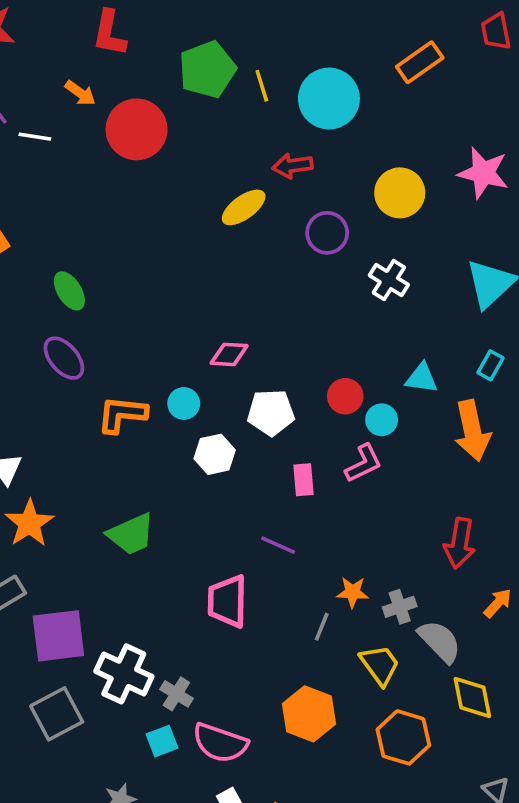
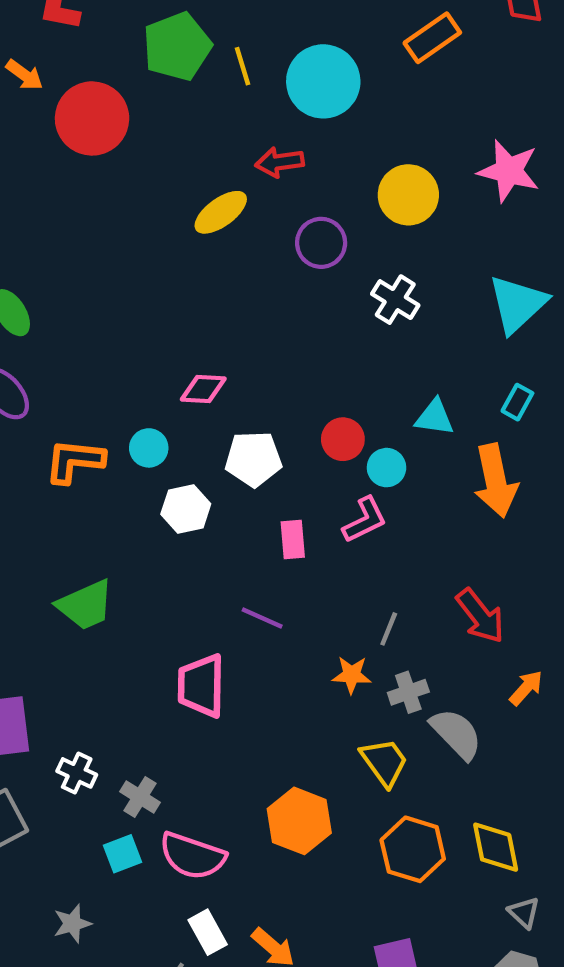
red arrow: (460, 543) -> (480, 616), turned -48
gray line: (322, 627) -> (389, 629), moved
white cross: (124, 674) -> (77, 773), size x0.6
yellow diamond: (472, 698) -> (496, 847), moved

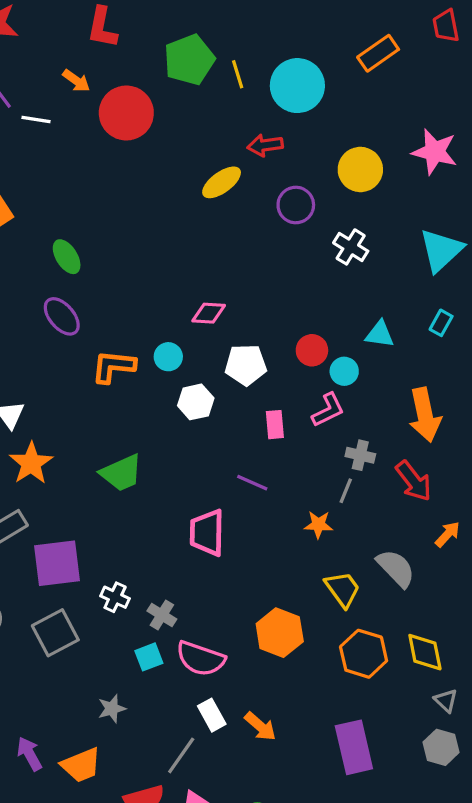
orange arrow: (496, 481) -> (425, 415), moved
gray cross: (408, 692) -> (360, 455), moved, turned 32

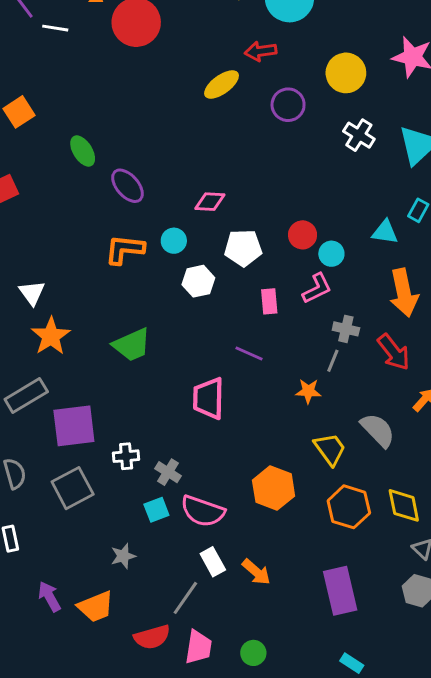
white cross: (351, 247) -> (359, 135), moved
purple ellipse: (62, 316) -> (127, 186), moved
cyan triangle: (380, 334) -> (385, 232), moved
white cross: (115, 597) -> (126, 456), turned -30

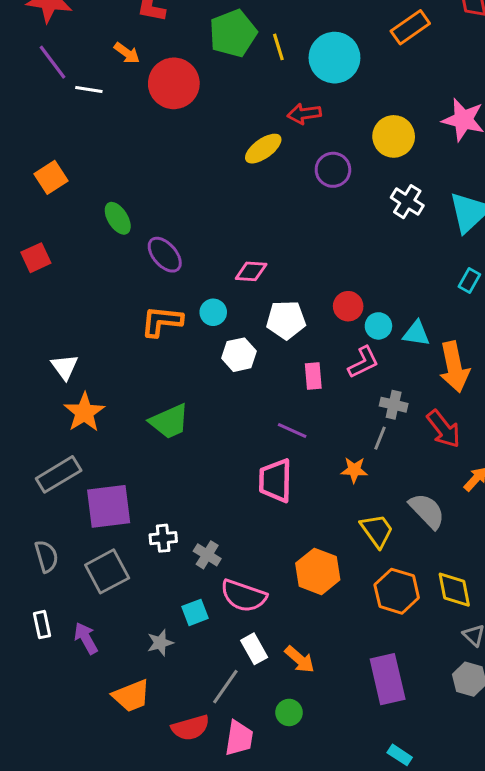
cyan triangle: (385, 232) -> (416, 333), moved
pink trapezoid: (208, 398) -> (275, 481), moved
cyan square: (156, 510) -> (195, 612), moved
purple arrow: (49, 597) -> (86, 638), moved
green circle: (253, 653) -> (289, 712), moved

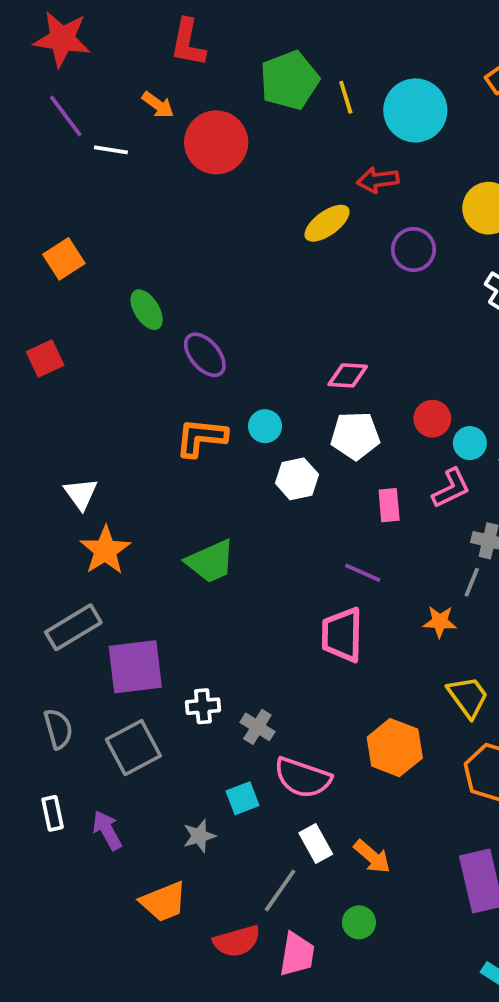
pink diamond: (251, 271) -> (348, 375), moved

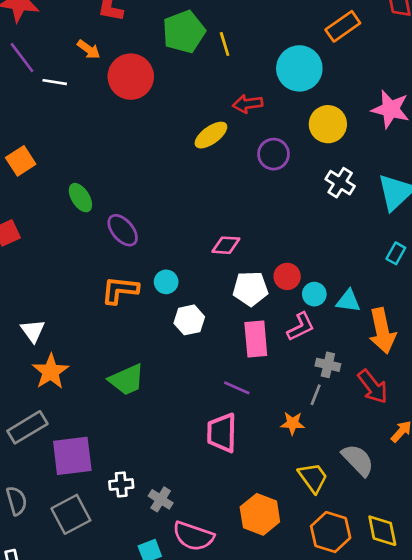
cyan circle: (415, 110) -> (299, 68), moved
white pentagon: (355, 436) -> (250, 289), moved
pink rectangle: (389, 505) -> (256, 339), size x1.5

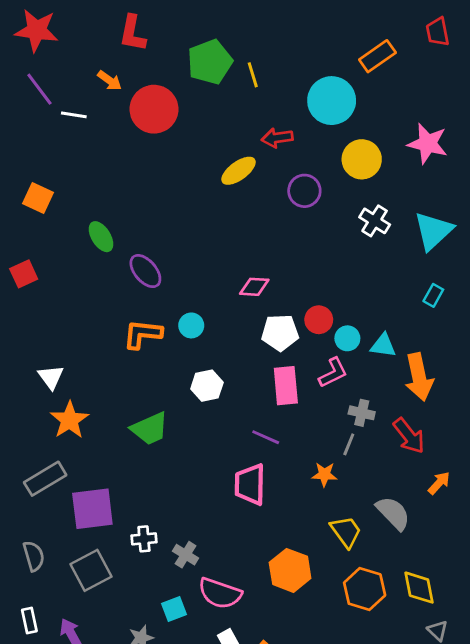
orange square: (21, 161) -> (38, 198), turned -32
white hexagon: (189, 320) -> (207, 386), moved

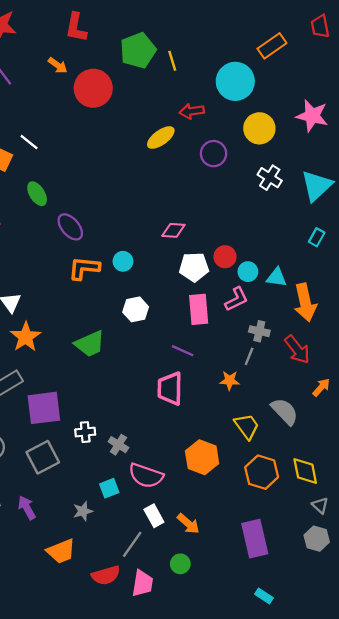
white line: (74, 115) -> (29, 142), moved, turned 30
green ellipse: (101, 237) -> (37, 194), moved
purple ellipse: (145, 271) -> (70, 227), moved

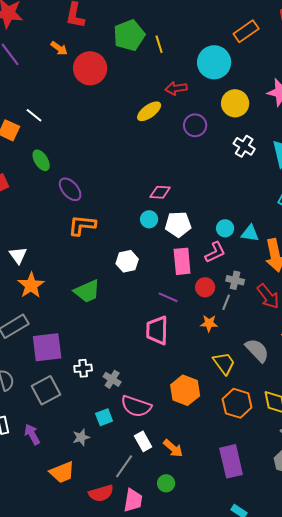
red circle: (225, 257) -> (205, 287), moved
cyan circle: (123, 261) -> (149, 219), moved

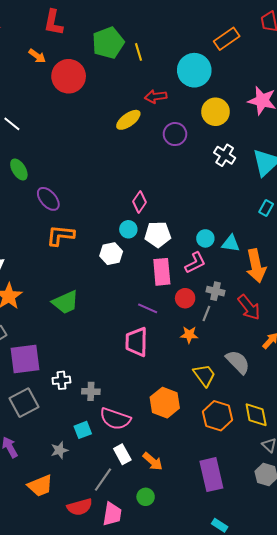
pink diamond: (160, 192) -> (140, 202), turned -60
white hexagon: (127, 261) -> (111, 254), moved
gray cross: (112, 379) -> (91, 391), turned -30

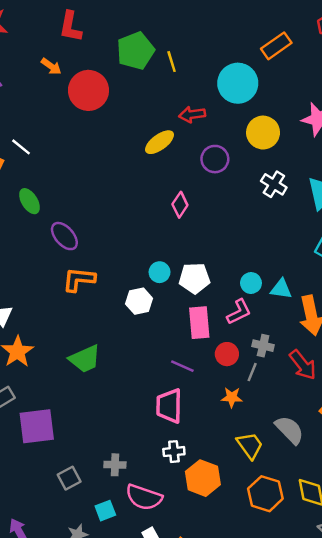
pink diamond: (140, 202) -> (180, 205), moved
white cross: (61, 380) -> (174, 452), moved
gray square: (24, 403) -> (69, 478), moved, size x0.7

